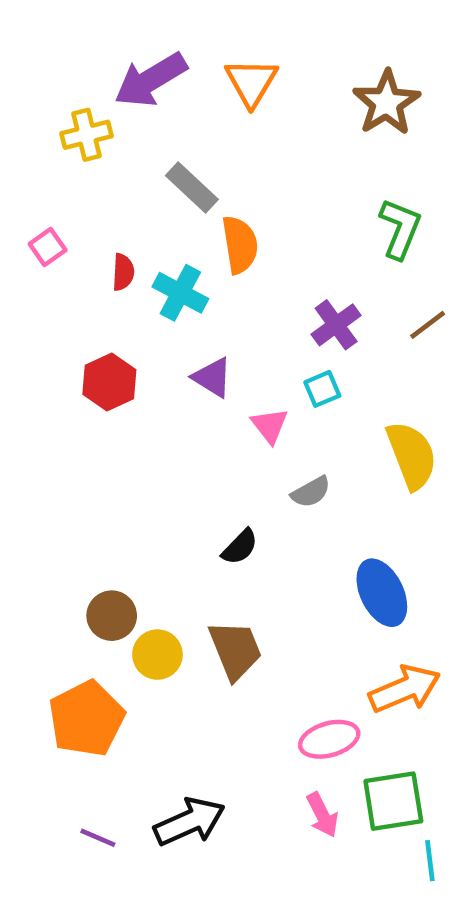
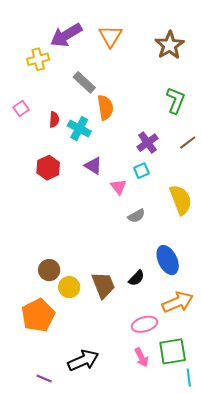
black semicircle: (240, 547) -> (136, 278), moved
purple line: (98, 838) -> (44, 378), moved

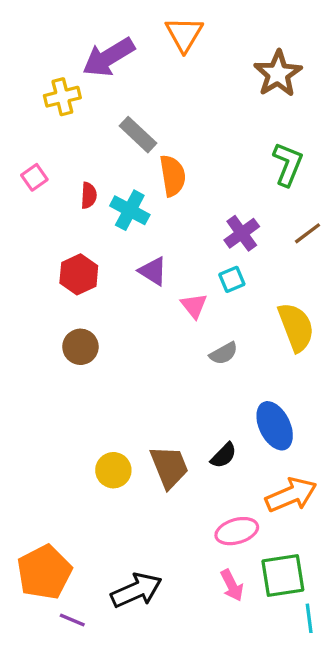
orange triangle: (110, 36) -> (184, 34), moved
brown circle: (49, 270) -> (80, 347), moved
orange pentagon: (38, 315) -> (44, 572), moved

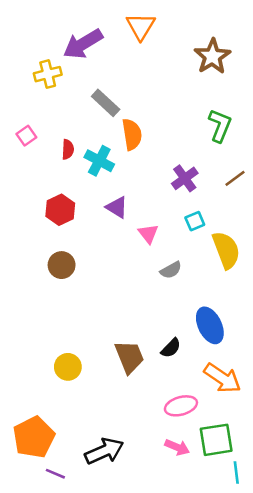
cyan square: (232, 279) -> (195, 221), moved
yellow circle: (113, 470) -> (68, 367), moved
orange arrow: (291, 495) -> (222, 378), turned 57
pink arrow: (232, 585) -> (177, 447), turned -40

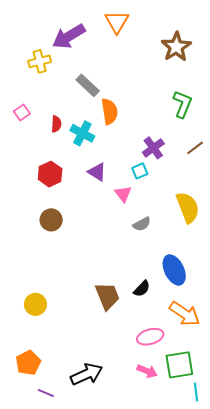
cyan square: (195, 221) -> (140, 171), moved
yellow circle: (68, 367) -> (35, 304), moved
orange pentagon: (34, 437) -> (28, 363), size x0.7

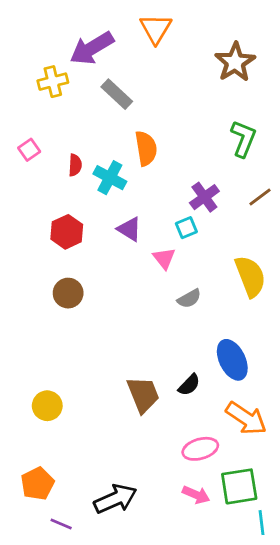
gray rectangle: (88, 85) -> (117, 94), moved

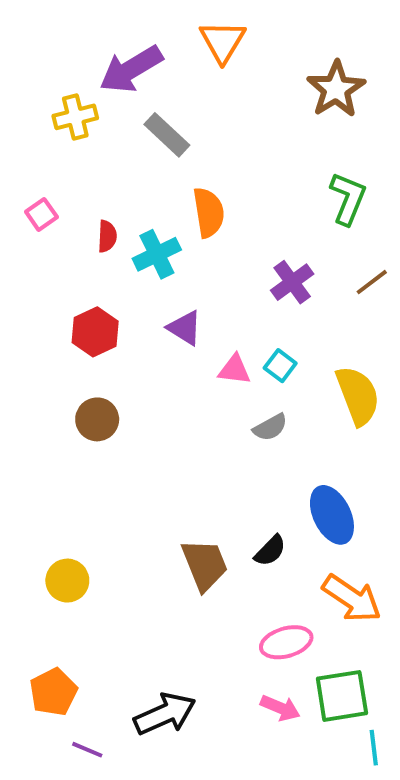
cyan cross: (110, 178) -> (157, 254), turned 36
cyan square: (186, 228) -> (280, 366), moved, turned -30
pink triangle: (164, 258) -> (234, 370), turned -45

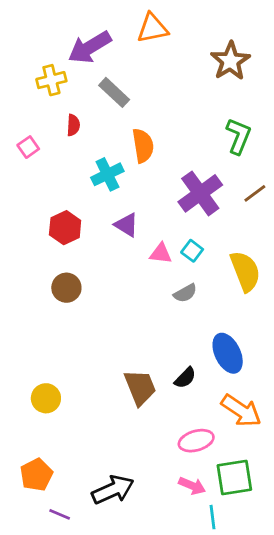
orange triangle: (223, 41) -> (152, 28), turned 48
red semicircle: (107, 236) -> (73, 125), moved
purple cross: (292, 282) -> (200, 193), size x1.5
cyan line: (374, 748) -> (213, 517), moved

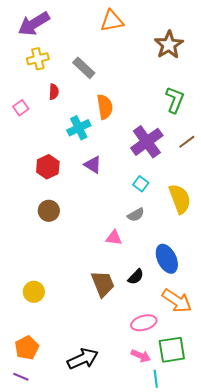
purple arrow: (90, 47) -> (34, 24), moved
pink triangle: (161, 254) -> (114, 238), moved
purple line: (60, 514) -> (21, 377), moved

